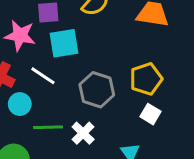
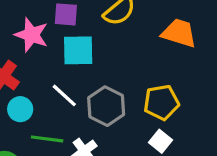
white line: (43, 76) -> (64, 95), moved

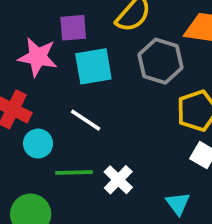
gray hexagon: (106, 106) -> (161, 61), moved

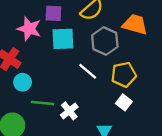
white line: (86, 120) -> (88, 71), moved

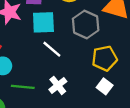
white line: (88, 71) -> (52, 49), moved
white cross: (69, 111) -> (58, 85), moved

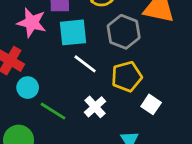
yellow pentagon: (105, 58) -> (127, 77), moved
green line: (23, 87) -> (53, 111), turned 30

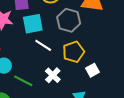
white square: (151, 104) -> (92, 70), turned 32

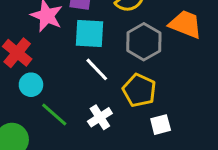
yellow pentagon: (74, 52) -> (139, 90), turned 30

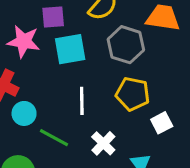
white line: (97, 69) -> (82, 101), moved, turned 56
white cross: (100, 117) -> (103, 143), moved

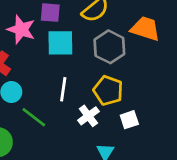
white cross: (103, 143) -> (88, 116), moved

